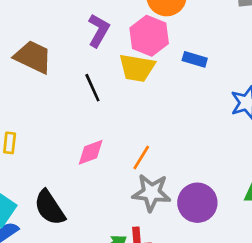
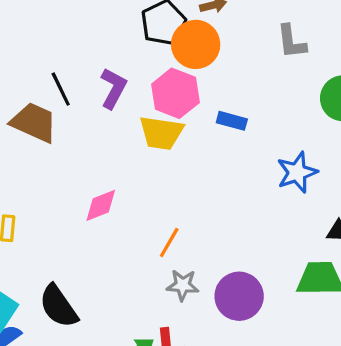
black line: (92, 88) -> (61, 89), moved
pink diamond: (91, 152) -> (101, 205), moved
gray star: (151, 193) -> (183, 285), size x0.7

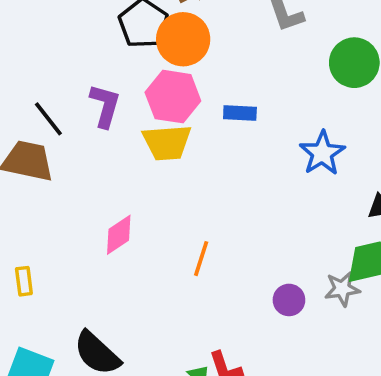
gray star: (183, 285) -> (342, 289), moved
purple circle: (239, 296) -> (289, 300), size x0.6

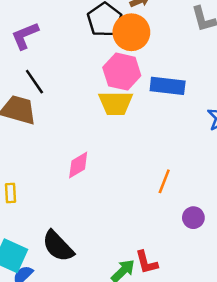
purple L-shape: (105, 106) -> (25, 36), moved, turned -132
blue rectangle: (240, 113) -> (168, 86), size x1.5
orange line: (201, 259) -> (164, 181), moved

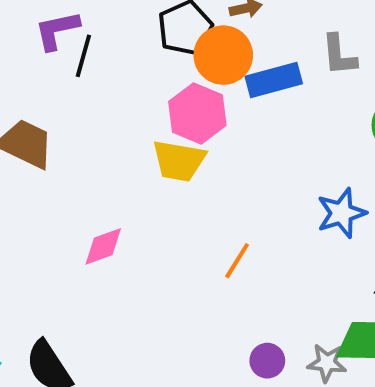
black line: (34, 82) -> (83, 56), moved, turned 40
blue rectangle: (168, 86) -> (274, 80), moved, turned -32
orange line: (164, 181) -> (237, 261), moved

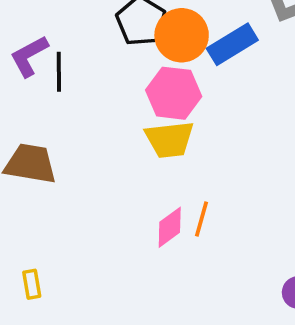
pink diamond: (103, 246) -> (170, 227), moved
orange line: (237, 261) -> (201, 219), moved

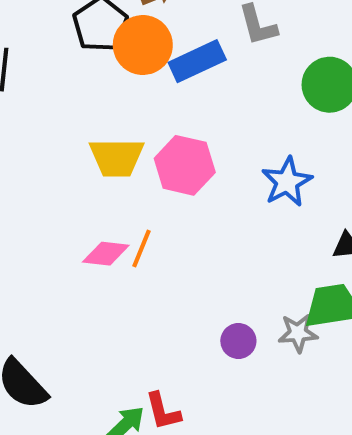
pink hexagon: (174, 93) -> (185, 165), moved
pink diamond: (170, 227) -> (106, 254), turned 36

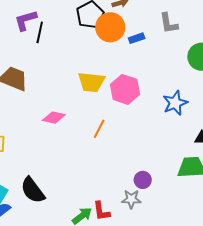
blue rectangle: (197, 61) -> (137, 38), size x0.6
pink diamond: (106, 254) -> (54, 118), moved
gray star: (298, 333) -> (131, 199), moved

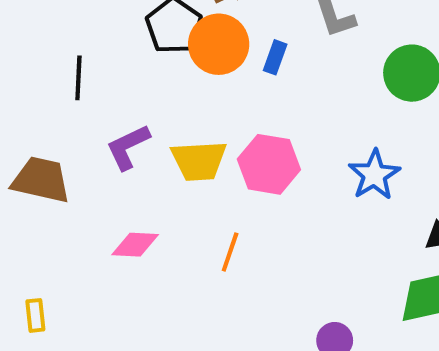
purple L-shape: (26, 20) -> (128, 147), moved
blue rectangle: (137, 38) -> (275, 57), turned -42

